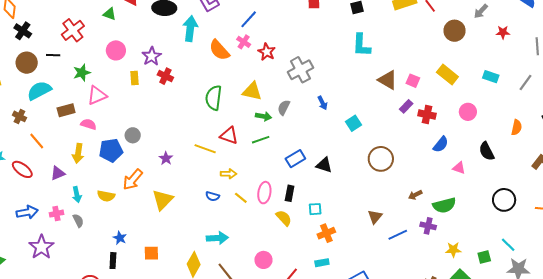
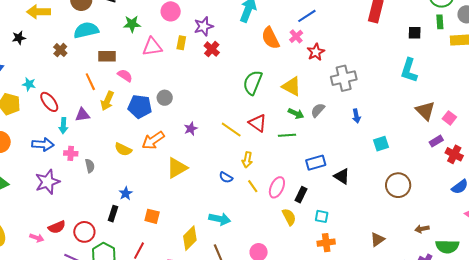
pink triangle: (97, 95) -> (152, 47), moved
orange line: (37, 141) -> (90, 82), moved
yellow arrow: (229, 174) -> (247, 160), turned 84
cyan arrow: (77, 195) -> (63, 126), moved

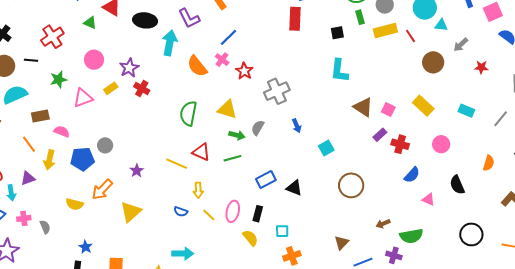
yellow rectangle: (181, 43) -> (111, 88), turned 56

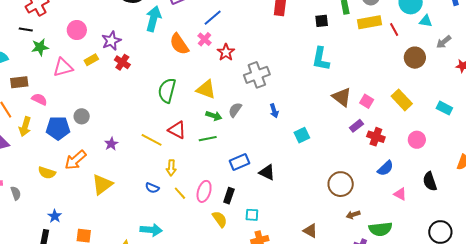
black line: (31, 60) -> (26, 30), moved
brown circle: (351, 185) -> (341, 184), moved
brown triangle: (342, 243) -> (310, 231), turned -49

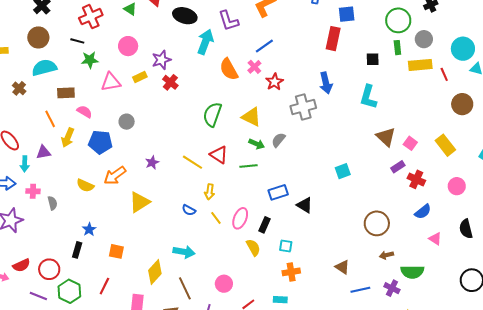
blue arrow: (274, 111) -> (326, 83), moved, size x1.5
gray circle: (82, 116) -> (127, 122), moved

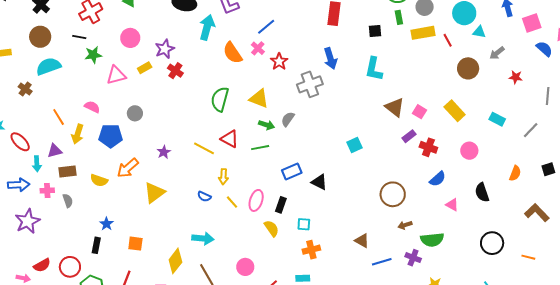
brown rectangle: (66, 93) -> (67, 172), moved

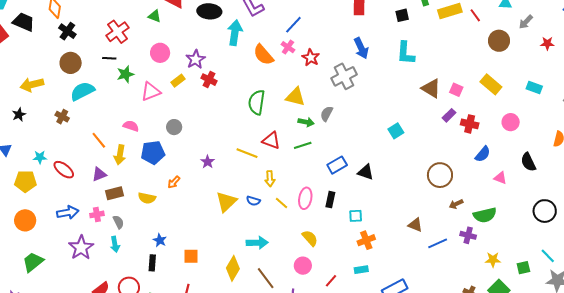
cyan arrow: (37, 164) -> (115, 244), moved
orange arrow: (128, 168) -> (174, 182), size x0.6
yellow triangle: (154, 193) -> (226, 202), moved
yellow semicircle: (272, 228) -> (310, 238), moved

